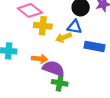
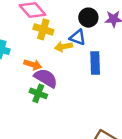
blue rectangle: (94, 46) -> (95, 63), turned 66
green cross: (60, 83) -> (38, 93), moved

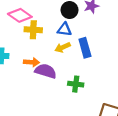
yellow arrow: (63, 47) -> (63, 47), moved
green cross: (38, 93) -> (76, 84), moved

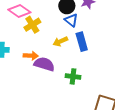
blue triangle: (64, 29) -> (71, 20), moved, turned 32
yellow cross: (33, 30) -> (32, 25), turned -35

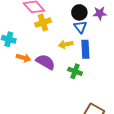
orange arrow: (31, 56) -> (24, 58), moved
green cross: (73, 76) -> (75, 71), moved

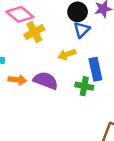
blue triangle: (80, 27) -> (82, 30), turned 32
blue rectangle: (85, 49) -> (95, 69), moved

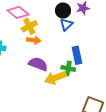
yellow arrow: (67, 54) -> (55, 78), moved, size x1.5
orange arrow: (17, 80) -> (34, 40), moved

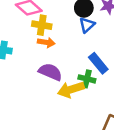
yellow cross: (29, 26) -> (42, 25), turned 35
blue rectangle: (77, 55) -> (98, 63), turned -30

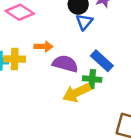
yellow cross: (42, 25) -> (15, 59), moved
purple semicircle: (50, 72) -> (65, 64), moved

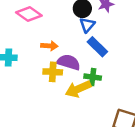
yellow cross: (15, 59) -> (53, 72), moved
blue rectangle: (102, 61) -> (97, 47), moved

